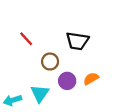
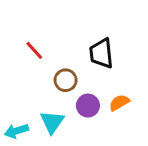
black trapezoid: (77, 41) -> (101, 53), turned 75

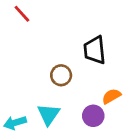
red line: (34, 50) -> (22, 14), moved
purple circle: (88, 106) -> (93, 116), moved

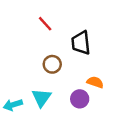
red line: (22, 14) -> (45, 24), moved
orange semicircle: (111, 96) -> (95, 82), turned 49

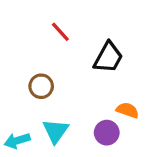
black trapezoid: (81, 43) -> (108, 57), turned -145
brown circle: (52, 64) -> (41, 86), moved

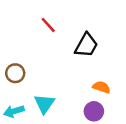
brown circle: (41, 86) -> (15, 73), moved
purple circle: (107, 133) -> (94, 111), moved

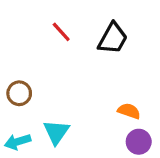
black trapezoid: (86, 45) -> (113, 38), moved
purple circle: (94, 111) -> (139, 142), moved

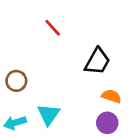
black trapezoid: (113, 38) -> (97, 61), moved
purple circle: (139, 142) -> (107, 123), moved

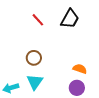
black trapezoid: (97, 61) -> (70, 19), moved
brown circle: (16, 81) -> (34, 58), moved

